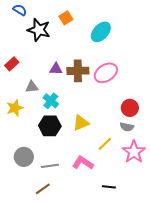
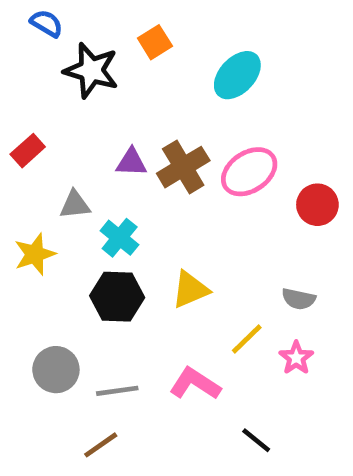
brown cross: (78, 71) -> (183, 167), turned -30
red circle: (130, 108) -> (317, 205), moved
pink star: (134, 152) -> (296, 358), moved, size x0.6
black line: (109, 187) -> (256, 440), turned 32

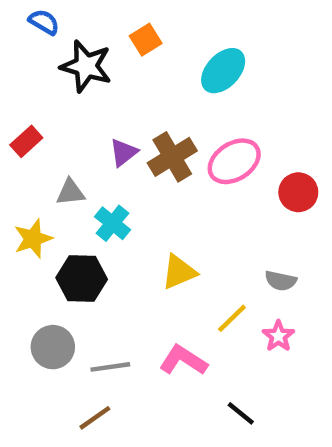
purple triangle: (131, 162) -> (124, 152), turned -40
black hexagon: (117, 297) -> (82, 279), moved

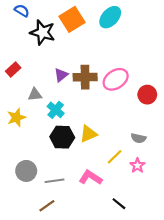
orange square: (146, 40) -> (72, 19), size x1.6
cyan ellipse: (223, 71) -> (110, 17), moved
brown cross: (172, 157) -> (85, 77), turned 30
black hexagon: (82, 279) -> (62, 137), moved

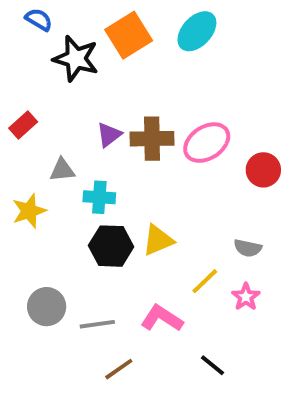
cyan cross: (56, 110) -> (99, 197), turned -35
brown line: (47, 206) -> (119, 369), moved

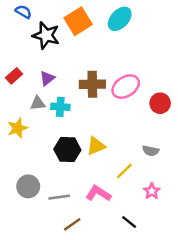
purple triangle: (109, 135) -> (47, 78), moved
cyan cross: (99, 197) -> (60, 107), moved
pink star: (246, 297) -> (152, 191), moved

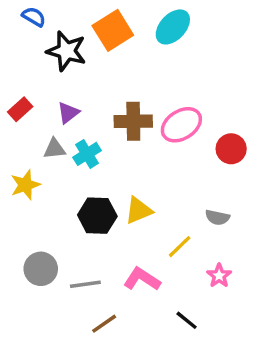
cyan cross: (60, 107) -> (87, 154), turned -36

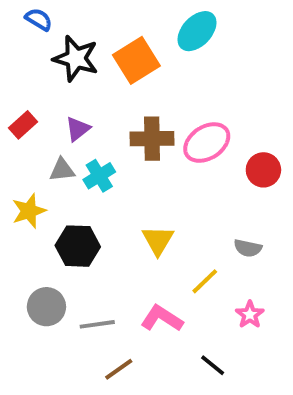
orange square: (113, 30) -> (136, 60), moved
yellow triangle: (139, 211) -> (158, 240), turned -36
black hexagon: (97, 216) -> (78, 246), moved

